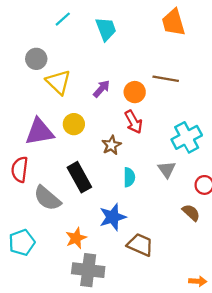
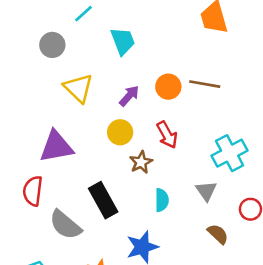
cyan trapezoid: (106, 29) -> (123, 41), moved
gray circle: (36, 59) -> (52, 45), moved
orange circle: (135, 92) -> (168, 87), moved
yellow circle: (74, 124) -> (120, 132), moved
brown semicircle: (191, 213) -> (218, 234), moved

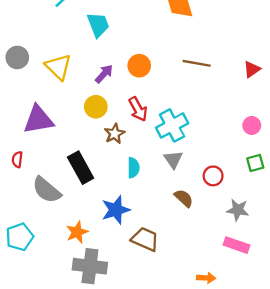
gray circle: (52, 45) -> (17, 57), moved
brown line: (205, 84) -> (197, 63), moved
cyan cross: (230, 153) -> (172, 125), moved
red semicircle: (33, 191) -> (17, 159), size x0.6

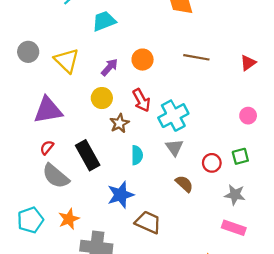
cyan trapezoid: (98, 25) -> (104, 21), turned -90
red semicircle: (17, 159) -> (47, 147), moved, turned 32
green square: (255, 163) -> (240, 156), moved
orange star: (77, 232) -> (69, 219), moved

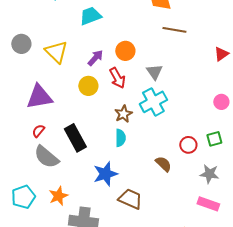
brown line: (196, 57) -> (174, 30), moved
red arrow: (141, 100) -> (117, 78), moved
brown star: (119, 123) -> (123, 114), moved
gray triangle: (174, 147) -> (154, 72), moved

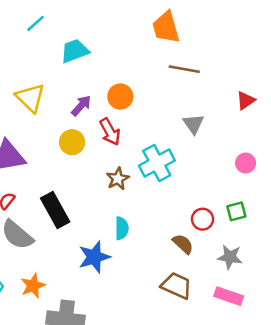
gray triangle: (154, 72) -> (193, 124), moved
cyan semicircle: (120, 138) -> (122, 228), moved
brown semicircle: (163, 164) -> (183, 244), moved
brown trapezoid: (130, 199) -> (176, 286), moved

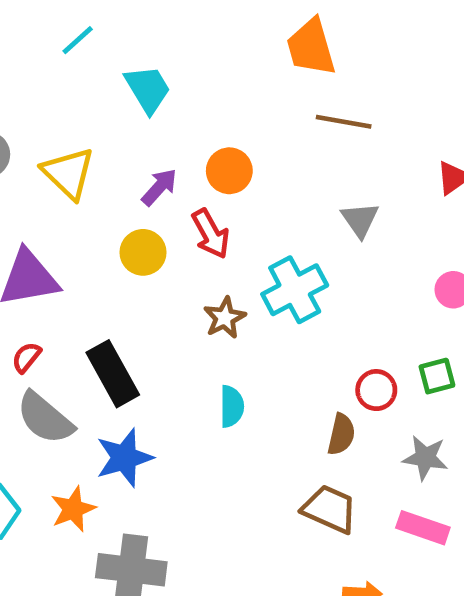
cyan trapezoid: (75, 51) -> (148, 89), turned 80
brown semicircle: (183, 244) -> (341, 434), turned 60
blue star: (94, 257) -> (124, 458), moved

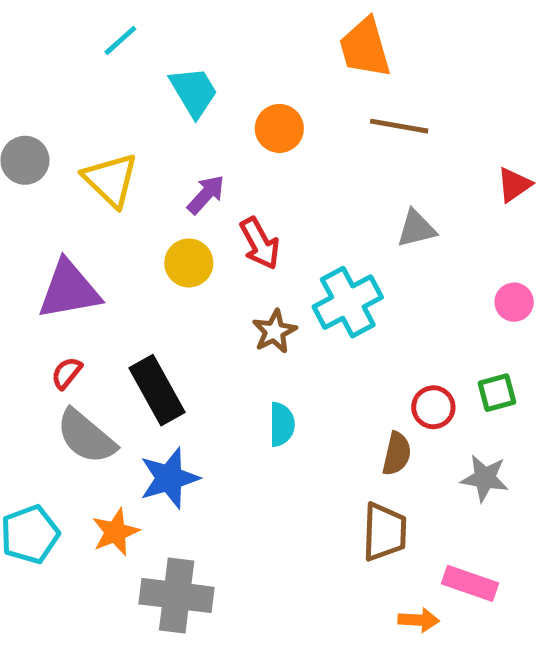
orange circle: (229, 171) -> (279, 128), moved
gray triangle: (360, 220) -> (416, 229), turned 51
brown trapezoid: (330, 509) -> (384, 532), turned 68
pink rectangle: (423, 528) -> (470, 583), moved

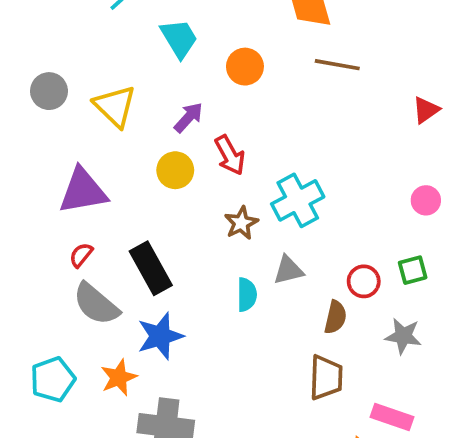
gray triangle: (416, 229) -> (288, 270), moved

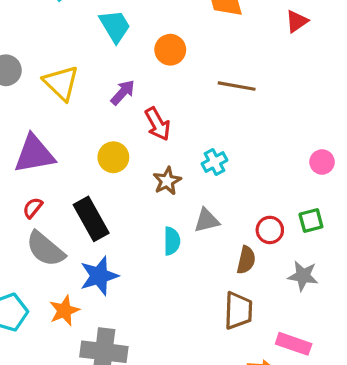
brown line: (337, 65) -> (237, 86), moved
red triangle: (426, 110) -> (297, 21), moved
yellow circle: (175, 170) -> (113, 157), moved
cyan cross: (298, 200) -> (215, 162), size x0.6

